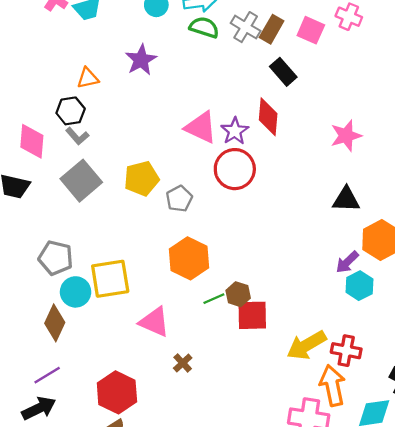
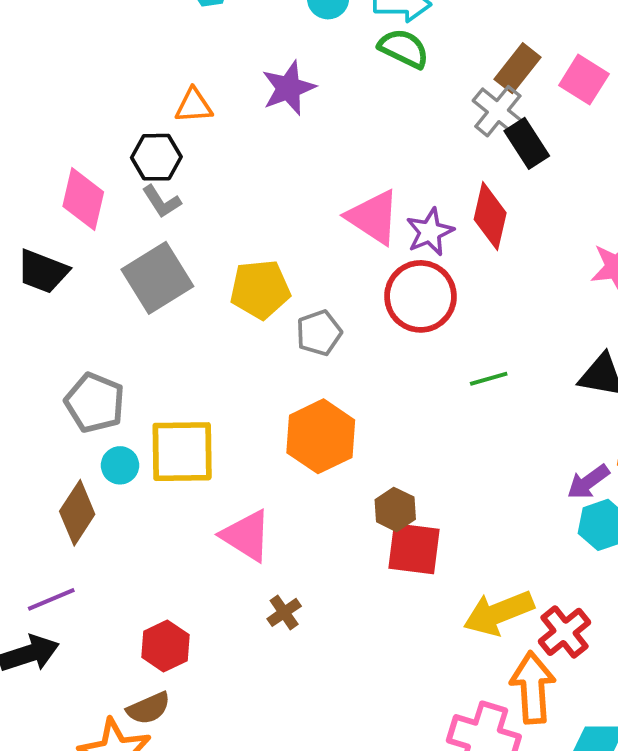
gray cross: (246, 27) -> (498, 111), moved
cyan circle: (76, 292) -> (120, 465), size x0.7
green line: (214, 299) -> (489, 379), moved
red cross: (346, 351) -> (565, 632), turned 32
red hexagon: (117, 392) -> (165, 646), size x0.7

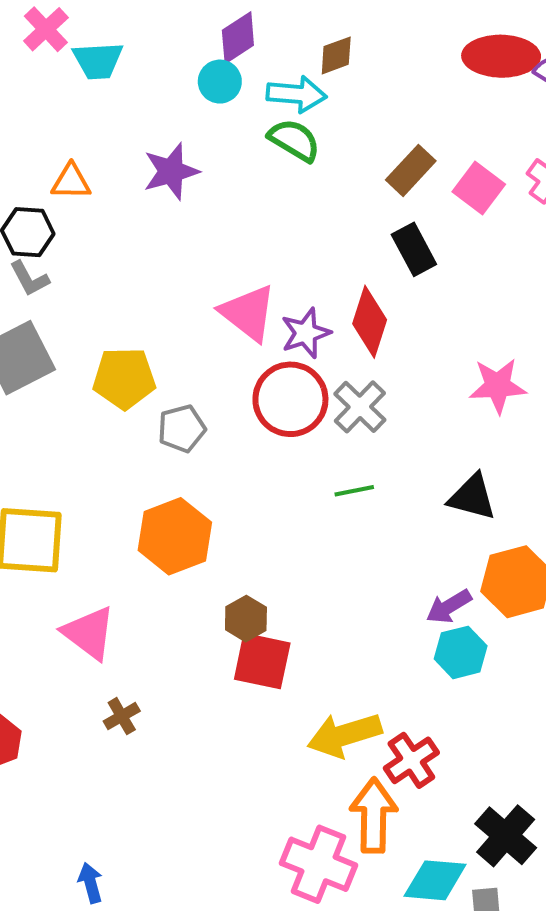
gray cross: (498, 111) -> (360, 407), moved

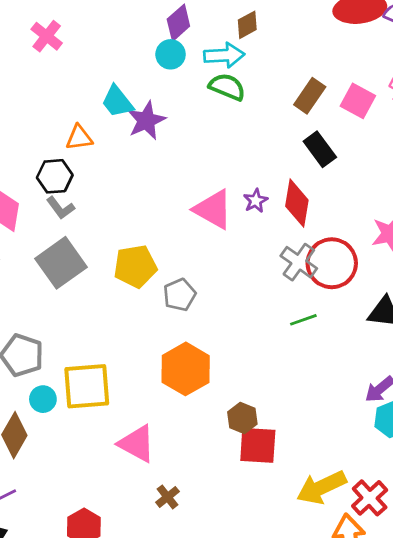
cyan trapezoid: (98, 61) -> (117, 102), moved, turned 63
purple star: (306, 333) -> (256, 201), moved, size x0.7
red circle: (290, 399) -> (332, 263), moved

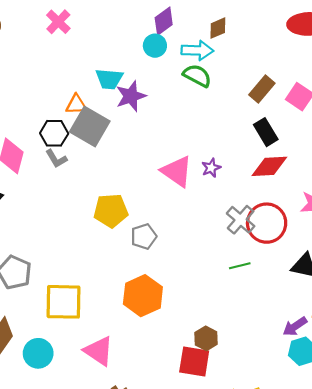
cyan trapezoid: (117, 102) -> (109, 79), turned -52
red diamond: (297, 203) -> (269, 166), moved, turned 72
gray square: (61, 263) -> (90, 127), moved, turned -30
cyan circle: (43, 399) -> (38, 353), moved, size x1.4
brown hexagon: (242, 418) -> (206, 338), moved

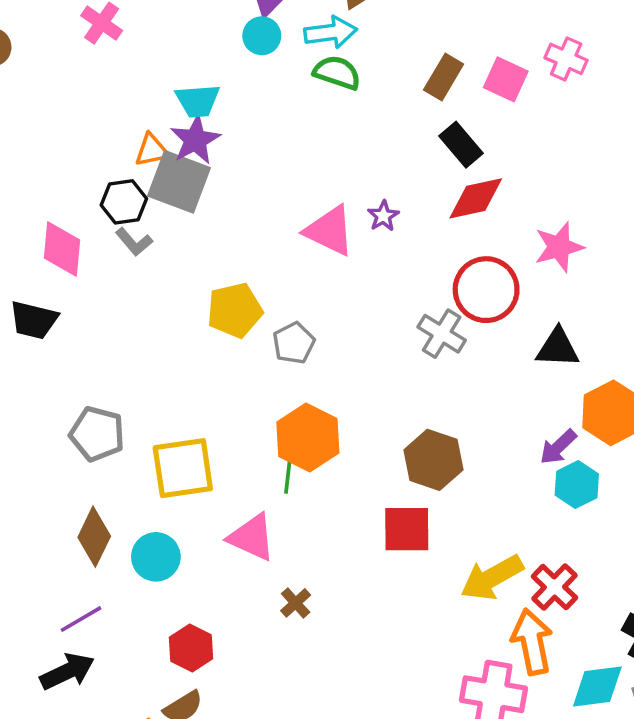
purple star: (131, 96) -> (195, 140), moved
gray cross: (241, 220) -> (442, 334), moved
green line: (240, 266) -> (288, 476), moved, turned -60
brown hexagon: (206, 338) -> (433, 460), moved, size x1.5

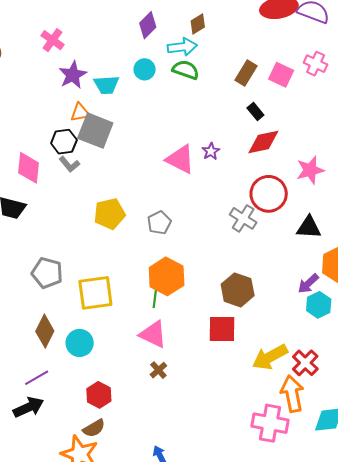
cyan circle: (262, 36) -> (145, 69), moved
purple star: (195, 140) -> (73, 75), moved
black rectangle: (461, 145) -> (255, 111), size x0.7
yellow pentagon: (235, 310) -> (110, 214), moved
pink triangle: (252, 537) -> (153, 334), moved

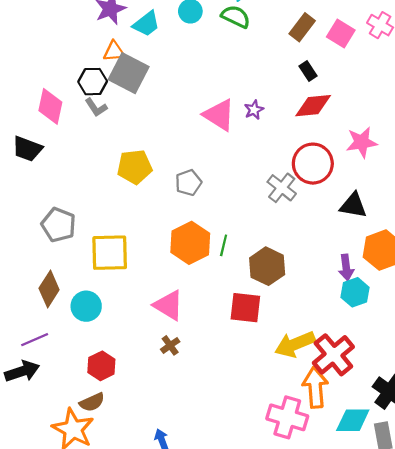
cyan trapezoid: (106, 85) -> (146, 24), turned -40
purple arrow: (308, 283) -> (346, 267), turned -60
green line: (155, 298) -> (224, 245), moved
red cross: (305, 363) -> (333, 355), size x1.4

